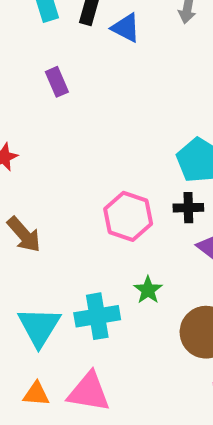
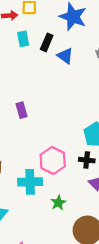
purple rectangle: (57, 82) -> (21, 110), moved
cyan cross: (97, 316) -> (30, 182), moved

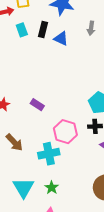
purple rectangle: (21, 110) -> (37, 105), moved, turned -32
green star: (58, 203) -> (52, 188), moved

